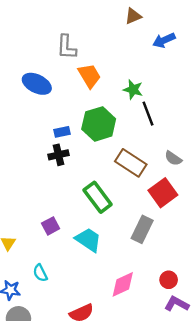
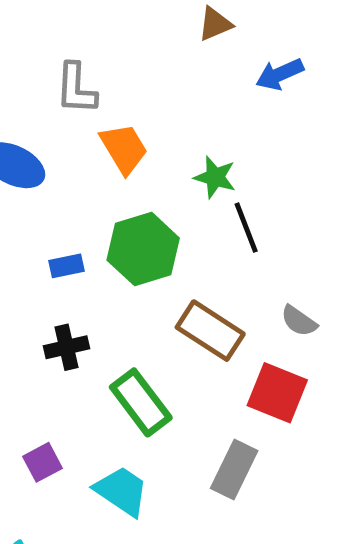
black cross: (59, 155) -> (66, 347), moved
red square: (163, 193) -> (277, 393), turned -32

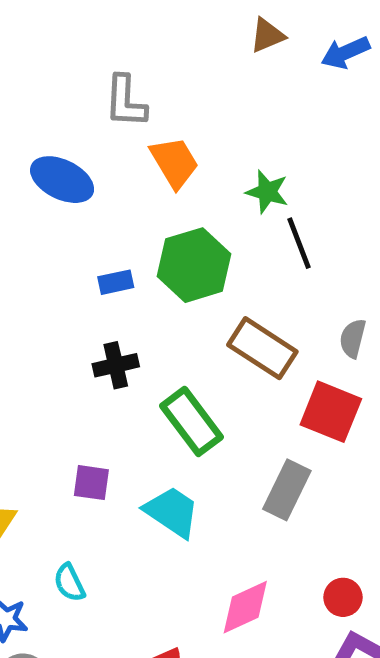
blue arrow: (280, 74) -> (345, 53), moved
gray semicircle: (299, 321) -> (353, 338), turned 69
purple square: (43, 462) -> (91, 483), turned 36

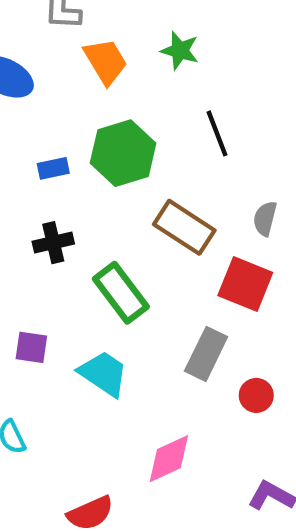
green star: (267, 192) -> (180, 50), moved
red circle: (343, 597) -> (256, 395), moved

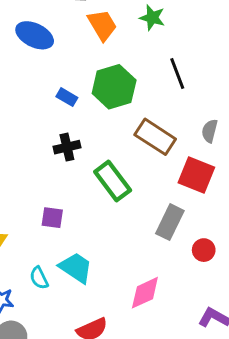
blue rectangle: (53, 168) -> (67, 97), turned 42
cyan trapezoid: (103, 374) -> (76, 268), moved

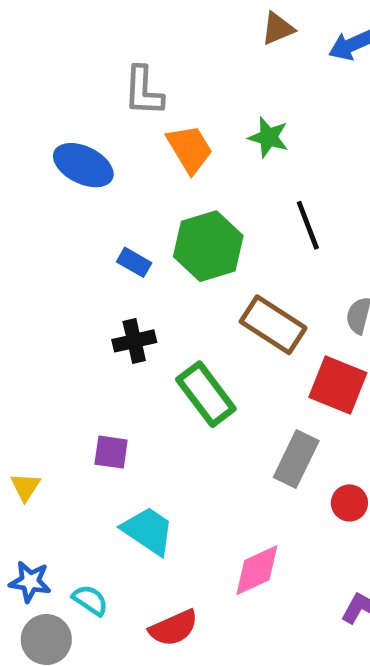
cyan semicircle: (39, 278) -> (90, 600), moved, turned 150

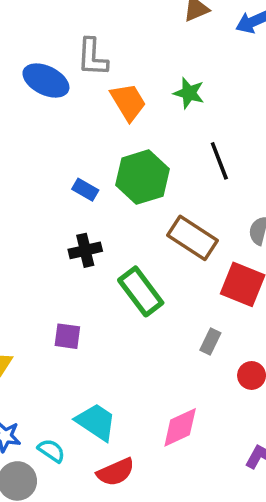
blue ellipse: (83, 165) -> (46, 80), moved
gray rectangle: (296, 459) -> (210, 342), size x0.6
cyan trapezoid: (148, 531) -> (96, 422), moved

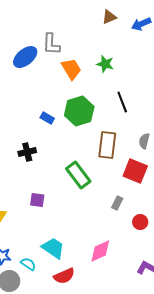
blue ellipse: (46, 80) -> (25, 57), turned -65
brown rectangle: (193, 238) -> (107, 145), turned 64
black cross: (85, 250) -> (27, 152), moved

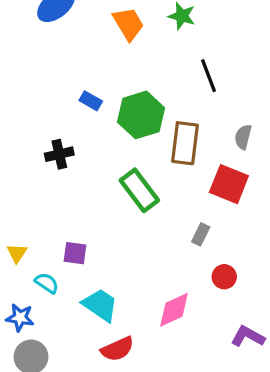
green hexagon: (79, 111) -> (141, 115), moved
purple square: (37, 200) -> (75, 253), moved
red circle: (140, 222) -> (224, 277), moved
cyan semicircle: (28, 264) -> (47, 283), moved

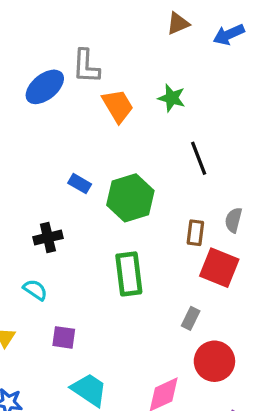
brown rectangle: (185, 143) -> (195, 233), moved, size x0.6
green rectangle: (139, 190) -> (129, 274), turned 30
red circle: (224, 277) -> (214, 361), size x1.6
cyan semicircle: (47, 283) -> (35, 290), moved

